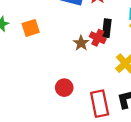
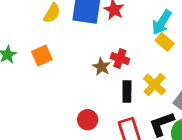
black rectangle: (107, 28) -> (127, 91), moved

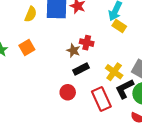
yellow cross: (155, 85) -> (114, 72), moved
black rectangle: (127, 91) -> (81, 69), moved, turned 70

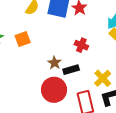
brown star: (73, 51) -> (54, 63), moved
red circle: (68, 92) -> (54, 90), size x1.6

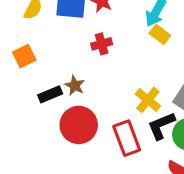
red cross: (81, 45) -> (102, 44), moved, turned -32
black rectangle: (71, 70) -> (50, 94), moved

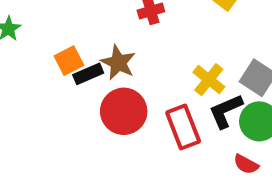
orange square: (24, 56) -> (69, 61), moved
brown star: (75, 85) -> (118, 63), size x1.4

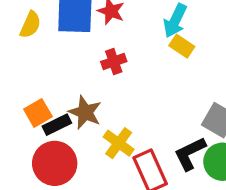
yellow cross: (209, 80) -> (119, 143), moved
red circle: (124, 111) -> (55, 163), moved

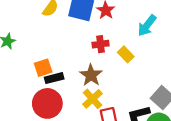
yellow rectangle: (182, 46) -> (126, 54), moved
brown star: (85, 112) -> (91, 75), moved

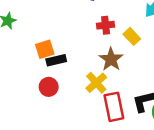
brown star: (91, 75) -> (111, 59), moved
red circle: (47, 103) -> (49, 87), size x0.6

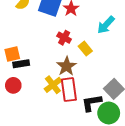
red cross: (106, 25) -> (64, 38), turned 32
red rectangle: (114, 107) -> (69, 90), moved

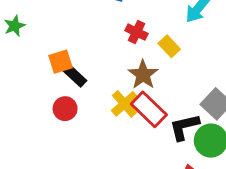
black rectangle: (21, 64) -> (75, 75), turned 56
red rectangle: (69, 90) -> (149, 109), turned -35

